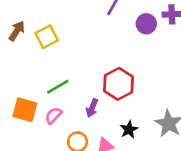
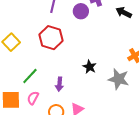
red hexagon: (118, 84) -> (51, 38), moved
black star: (129, 130) -> (90, 67), moved

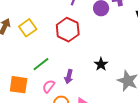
pink semicircle: (33, 98) -> (49, 86), moved

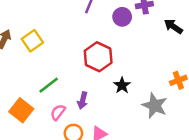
red hexagon: (68, 30) -> (98, 57), moved
orange square: (19, 85) -> (21, 110), turned 30

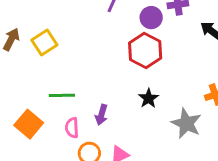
red hexagon: (98, 57) -> (145, 50), moved
green line: (49, 85) -> (62, 95), turned 35
pink semicircle: (58, 112) -> (72, 128), turned -42

